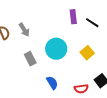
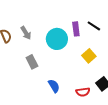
purple rectangle: (73, 17) -> (76, 29), moved
cyan circle: (56, 49) -> (57, 39), moved

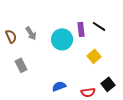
gray rectangle: (32, 62) -> (21, 65), moved
blue semicircle: (54, 86) -> (59, 86), turned -80

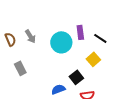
black line: (99, 26) -> (100, 38), moved
black square: (108, 84) -> (76, 77), moved

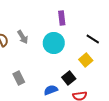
purple rectangle: (80, 32) -> (62, 18), moved
gray rectangle: (20, 68) -> (19, 78), moved

